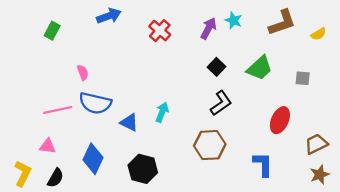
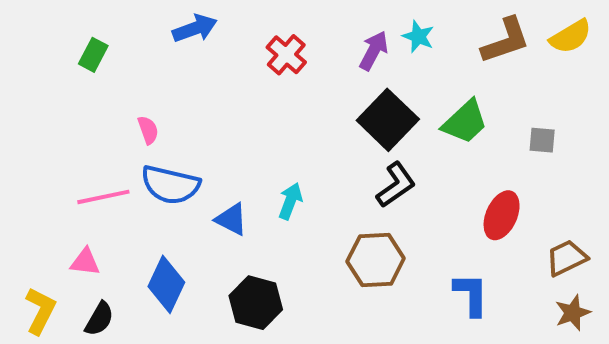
yellow semicircle: (318, 34) -> (571, 37), moved, size x1.5
black square: (216, 67) -> (388, 120), size x1.8

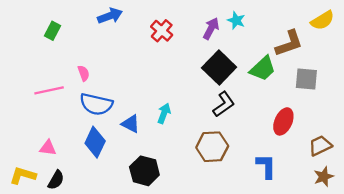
brown L-shape: (506, 41) -> (289, 43), moved
gray square: (542, 140) -> (306, 79), size x1.5
pink line: (103, 197) -> (49, 90), moved
blue diamond: (166, 284) -> (95, 142), moved
yellow L-shape: (40, 311) -> (23, 175), turned -100

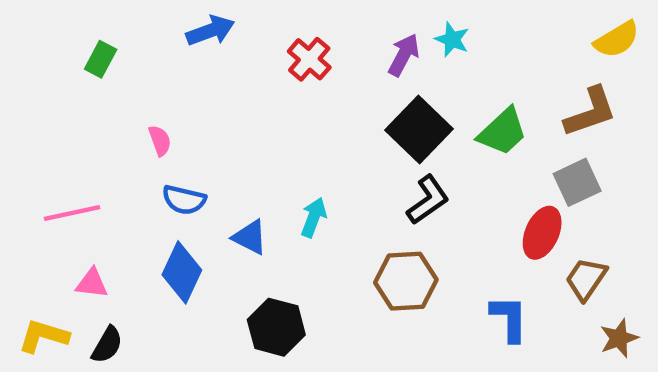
brown L-shape: (289, 43) -> (590, 112), moved
gray square: (306, 79) -> (577, 182), moved, turned -30
pink line: (49, 90) -> (72, 213), moved
blue semicircle: (96, 104) -> (184, 200), size x0.7
brown trapezoid: (320, 146) -> (586, 279), moved, turned -30

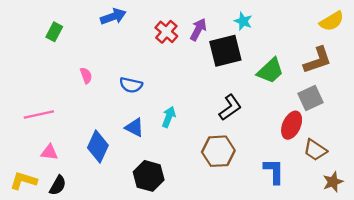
purple arrow: (404, 55) -> (198, 29), moved
black square: (419, 130) -> (225, 51), moved, turned 32
blue semicircle: (184, 200) -> (131, 85), moved
brown trapezoid: (586, 279) -> (315, 150), turned -90

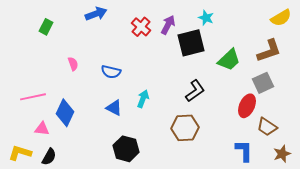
blue diamond: (98, 146) -> (65, 113), moved
blue L-shape: (274, 171) -> (244, 151), moved

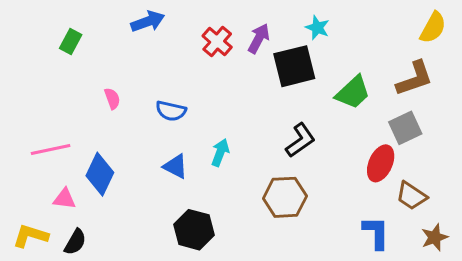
yellow semicircle: (281, 18) -> (433, 28), turned -30

